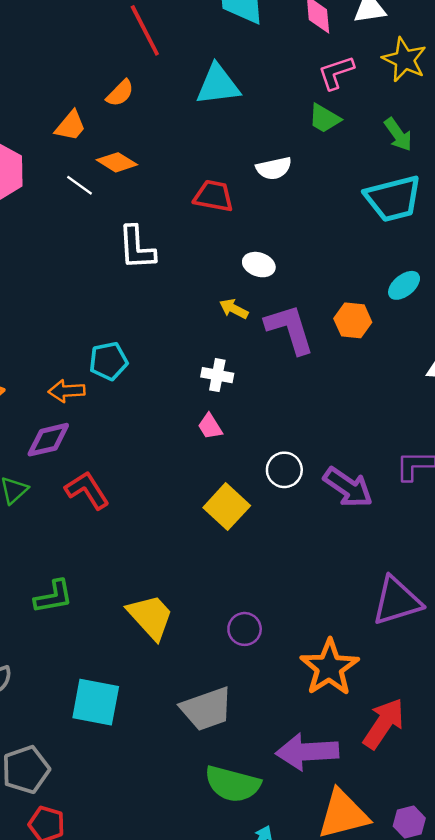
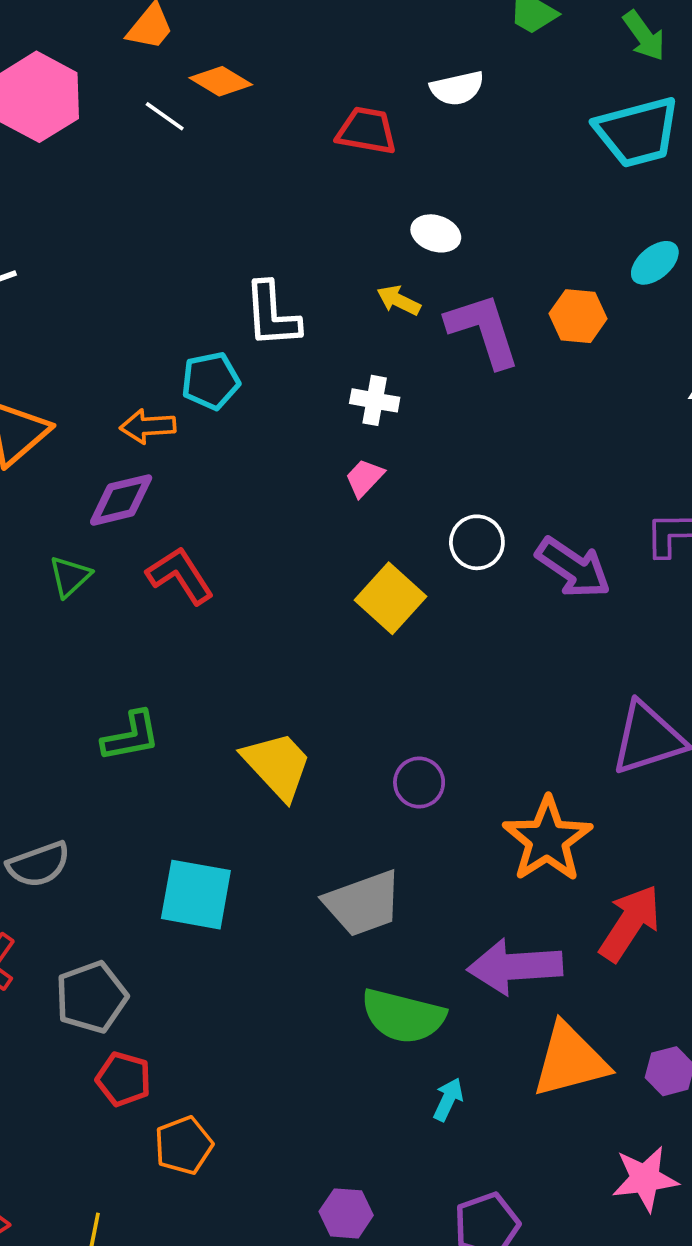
white L-shape: (137, 248) -> (272, 315), moved
pink trapezoid: (210, 426) -> (364, 478), turned 76

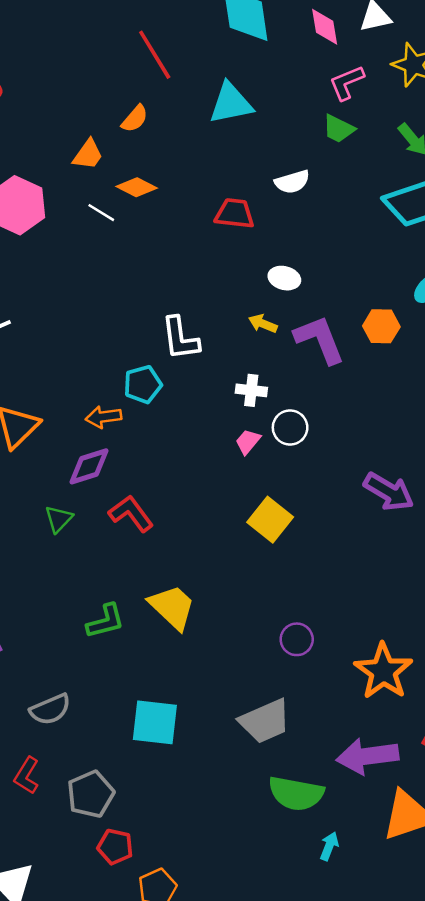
white circle: (477, 542) -> (290, 427), moved
yellow trapezoid: (277, 765) -> (172, 607), moved

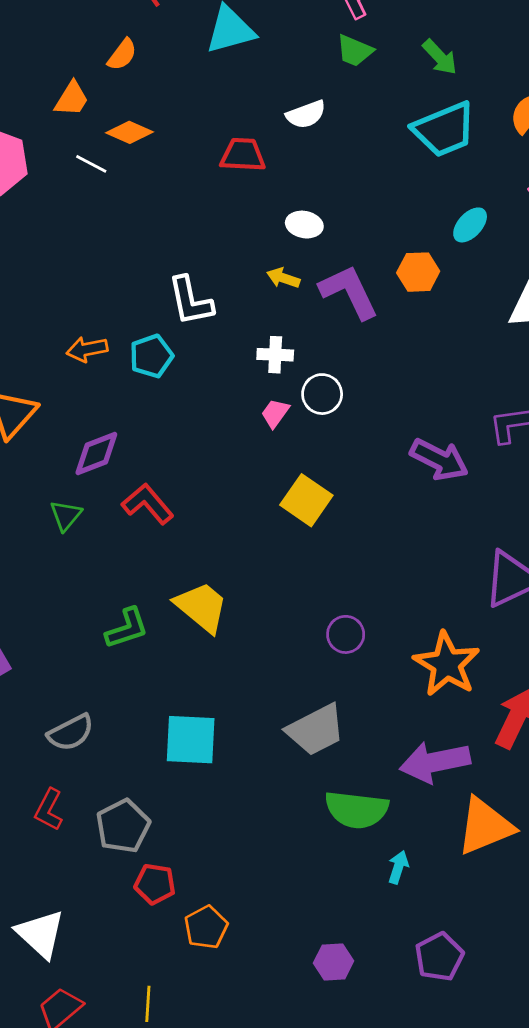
orange arrow: (103, 417) -> (87, 349), moved

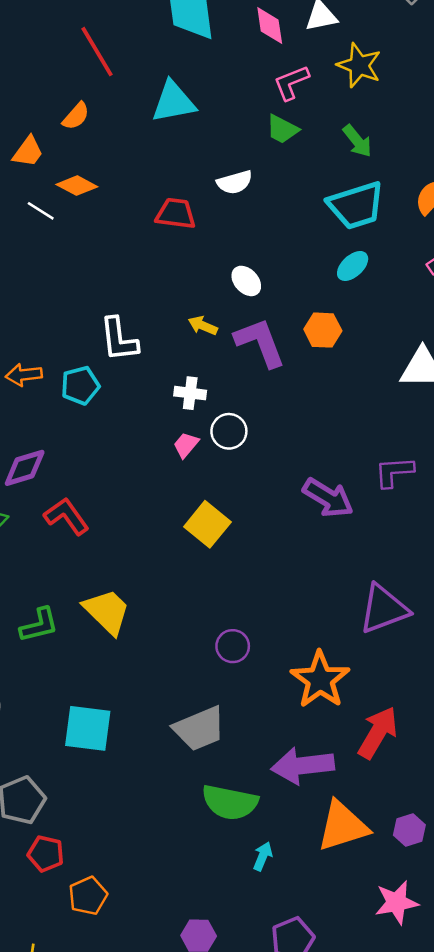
white ellipse: (304, 225) -> (246, 281), moved, turned 32
cyan ellipse: (470, 225) -> (353, 266), moved

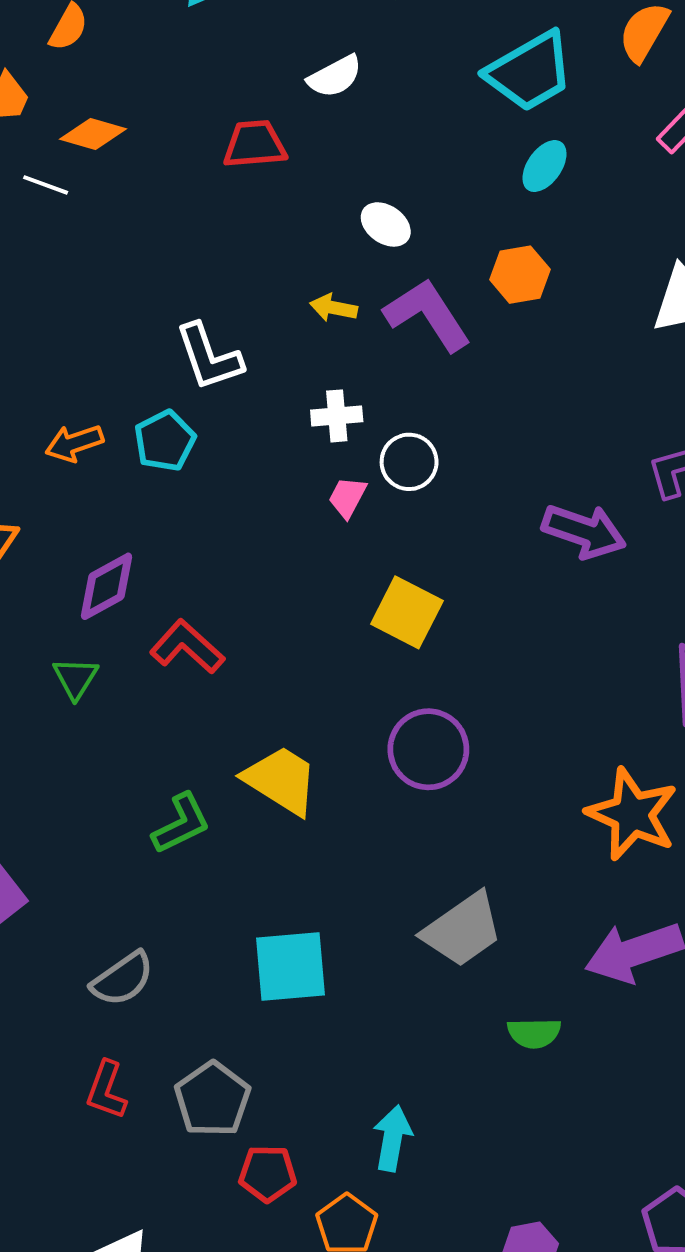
purple circle: (233, 646) -> (428, 749), moved, size x1.5
green semicircle: (230, 802) -> (534, 1033), size x0.6
cyan arrow: (263, 856) -> (392, 1138), moved, size x1.4

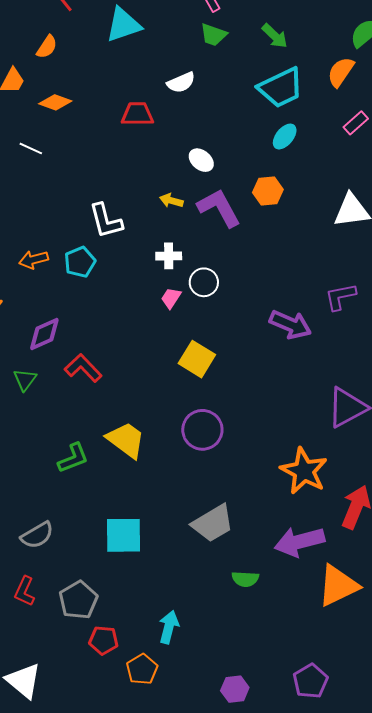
white line: (46, 185) -> (31, 148), moved

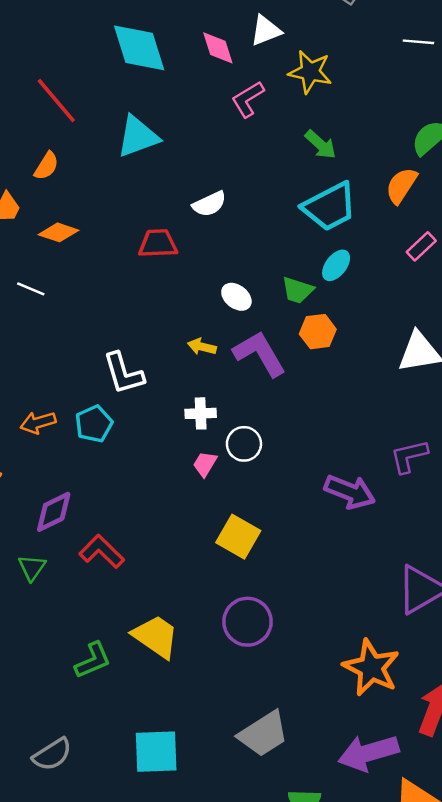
green trapezoid: (213, 35) -> (298, 290), moved

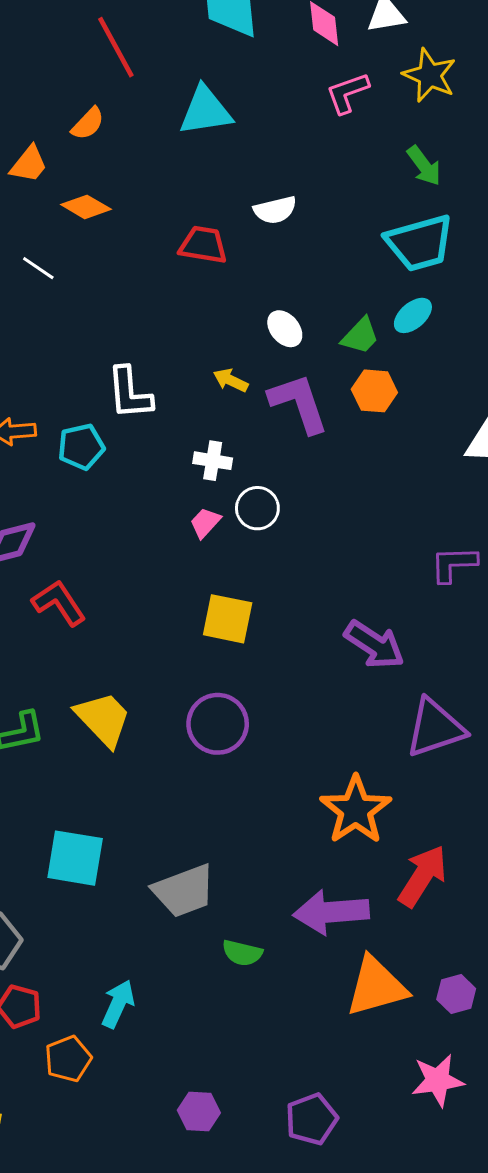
green trapezoid: (298, 290) -> (360, 336), turned -76
purple arrow: (350, 492) -> (374, 645), moved
yellow square: (238, 537) -> (228, 619), turned -30
gray trapezoid: (263, 734) -> (184, 891), moved

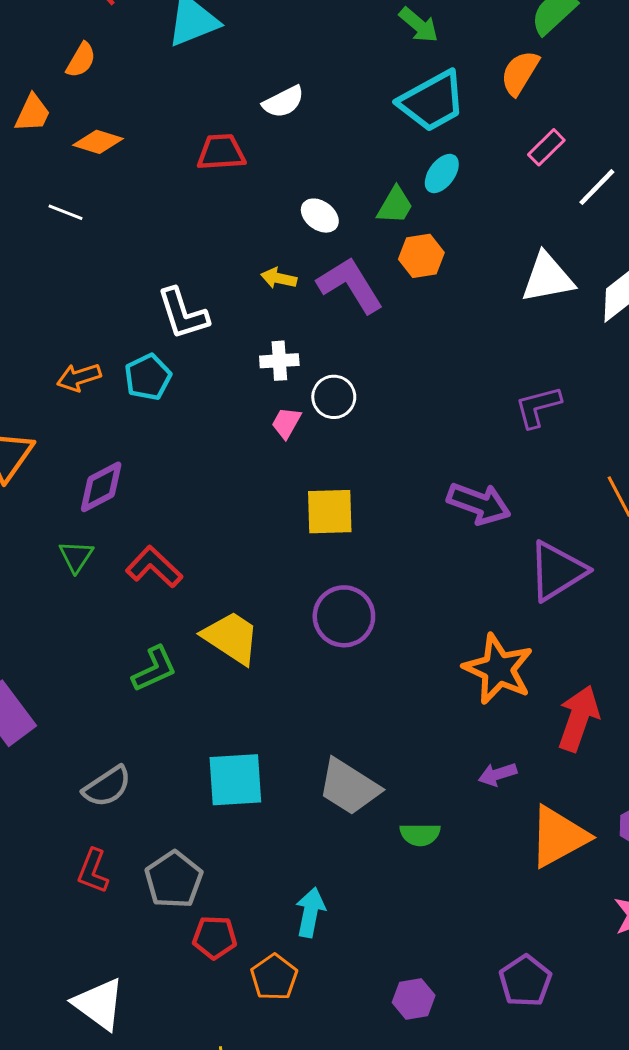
red L-shape: (59, 603) -> (154, 567), moved
gray trapezoid: (184, 891) -> (349, 787), turned 66
purple arrow: (331, 912) -> (497, 774), size x0.5

